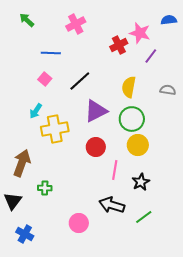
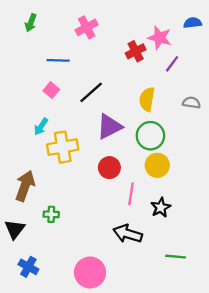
green arrow: (27, 20) -> (31, 23), turned -112
green line: (144, 217) -> (176, 257), moved, turned 42
pink circle: (79, 223) -> (90, 272), moved, size x1.4

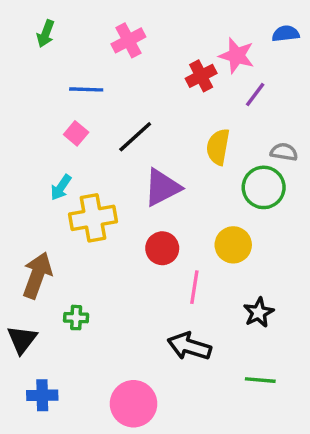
green circle: (150, 136) -> (264, 187), moved
black star: (161, 207) -> (259, 312), moved
blue cross: (28, 267) -> (42, 395), turned -30

